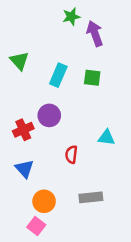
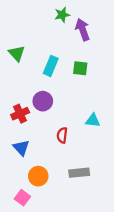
pink square: (36, 226) -> (22, 198), moved

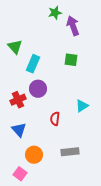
cyan rectangle: (51, 66) -> (33, 64), moved
cyan triangle: (93, 120) -> (82, 106), turned -40

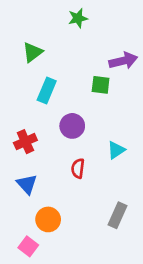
purple arrow: (73, 26) -> (123, 61), moved, turned 96
green triangle: (15, 47) -> (33, 52), moved, turned 35
purple circle: (38, 89) -> (72, 126), moved
gray rectangle: (70, 152) -> (118, 215), moved, turned -60

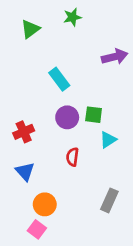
green triangle: (33, 52) -> (30, 29), moved
green square: (101, 85) -> (94, 115), moved
cyan rectangle: (47, 90) -> (59, 79), moved, turned -60
pink square: (28, 246) -> (37, 229), moved

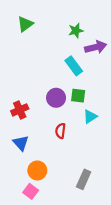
green star: (72, 17) -> (76, 31), moved
cyan rectangle: (59, 79) -> (74, 66), moved
gray rectangle: (109, 200) -> (84, 179), moved

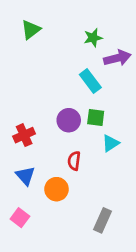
orange circle: (37, 170) -> (57, 189), moved
pink square: (31, 191) -> (20, 218), moved

